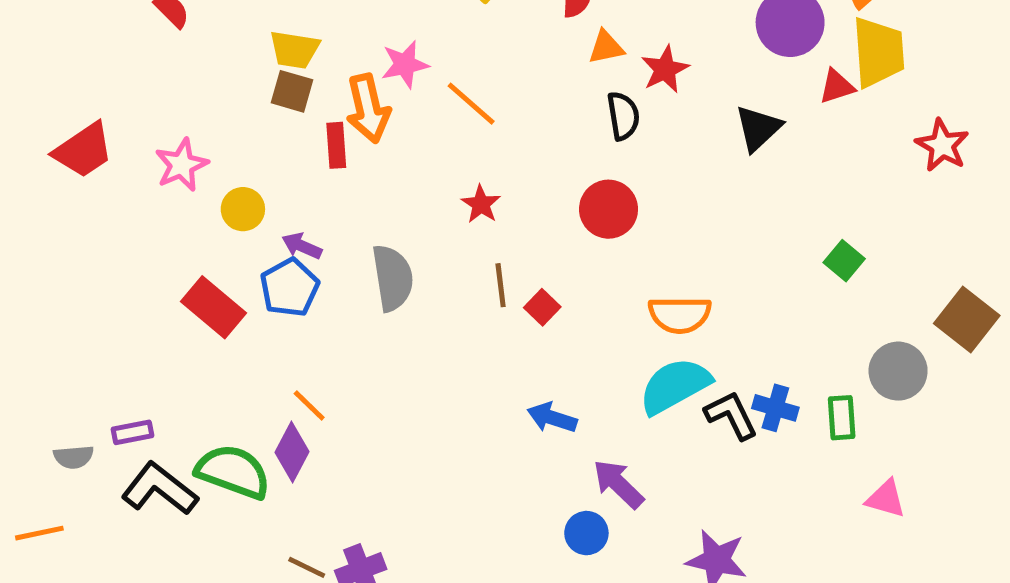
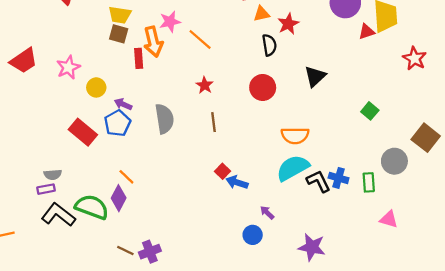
black triangle: (758, 128) -> (315, 76), moved
red square: (542, 307) -> (222, 171), moved
gray semicircle: (74, 457) -> (53, 175), moved
purple arrow: (618, 484) -> (267, 213), size x0.6

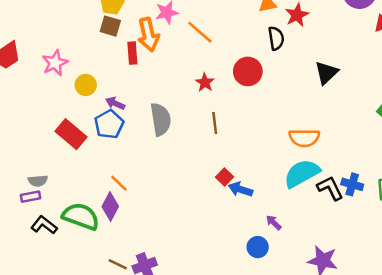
red circle: (263, 87) -> (248, 71), moved
black L-shape: (58, 215) -> (44, 225), size x0.7

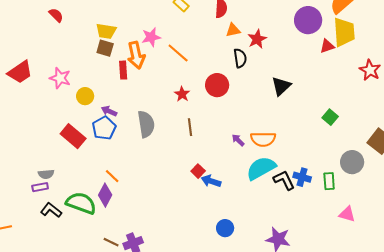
pink star: (55, 63) -> (60, 78), turned -30
purple arrow: (274, 222) -> (238, 140), moved

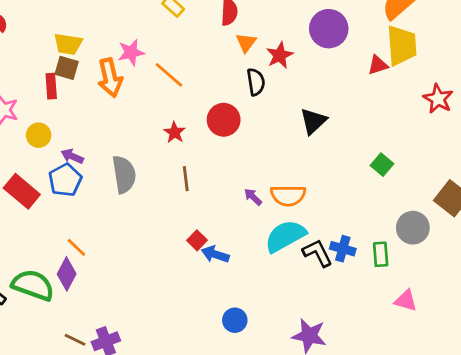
purple circle: (308, 20) -> (329, 29), moved
orange triangle: (233, 30) -> (246, 43), turned -42
red rectangle: (123, 70) -> (51, 86), moved

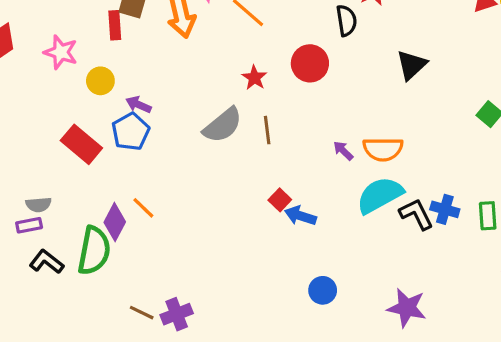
gray semicircle: (124, 174) -> (223, 125), moved, turned 60
purple diamond: (67, 274) -> (115, 222), moved
green semicircle: (33, 285) -> (94, 251), turned 81

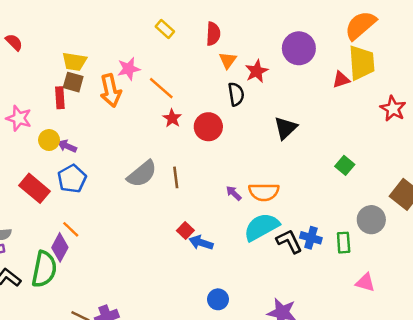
red star: (254, 78) -> (172, 118), moved
purple arrow: (139, 105) -> (67, 146), moved
orange line: (143, 208) -> (71, 229), moved

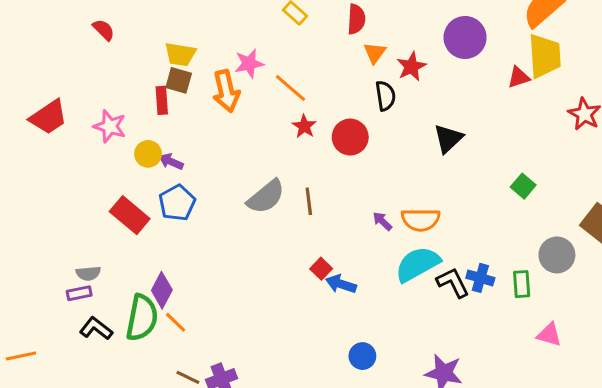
orange line: (71, 229) -> (176, 322), moved

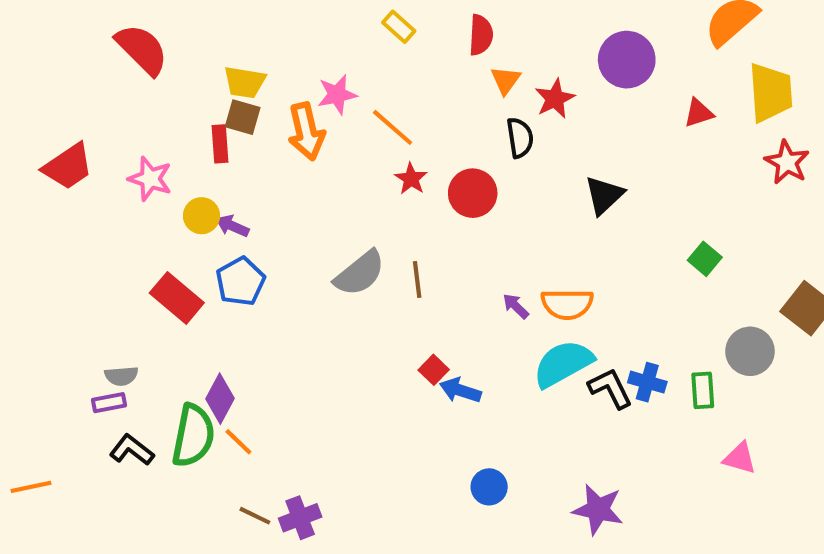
red semicircle: (104, 30) -> (142, 49), size x1.8
yellow trapezoid: (545, 56) -> (771, 92), moved

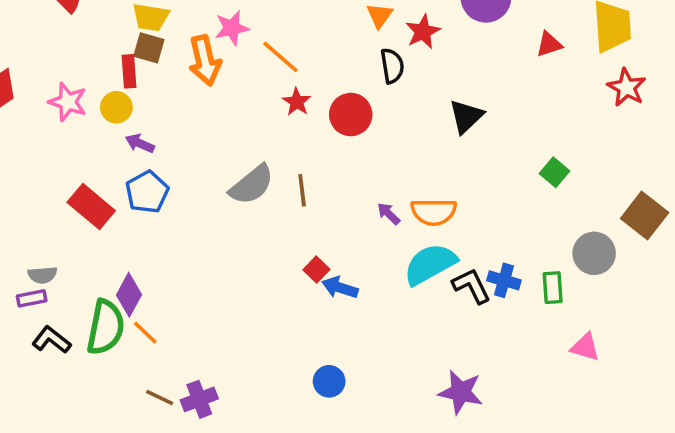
yellow circle: (201, 216) -> (116, 107), moved
blue circle: (489, 487) -> (329, 381), moved

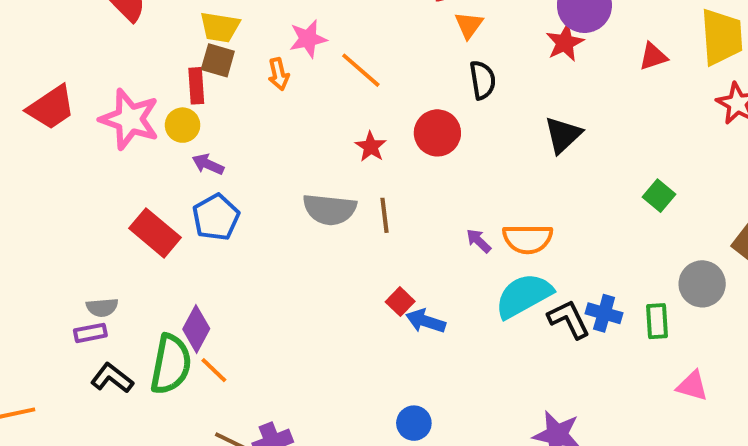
red star: (423, 32) -> (565, 43), moved
orange arrow: (205, 60) -> (279, 74), size x0.6
pink star: (68, 102) -> (130, 119), size x1.4
red star: (297, 102) -> (371, 147), moved
gray semicircle: (252, 185) -> (330, 209), turned 45

